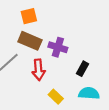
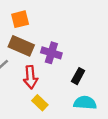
yellow rectangle: (56, 97) -> (40, 103), moved

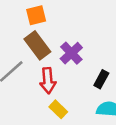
brown rectangle: (21, 46) -> (37, 45), turned 30
purple cross: (51, 53) -> (71, 53), turned 30

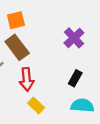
purple cross: (71, 53) -> (74, 38), moved

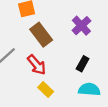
brown rectangle: (17, 47) -> (41, 35), moved
red arrow: (27, 79) -> (37, 65), turned -35

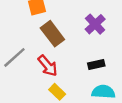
black rectangle: (83, 64) -> (96, 65), turned 48

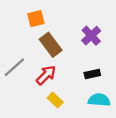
red arrow: (48, 66) -> (46, 75), turned -95

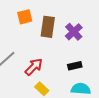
brown rectangle: (51, 45) -> (48, 27), moved, turned 45

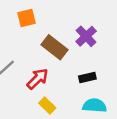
brown rectangle: (48, 27) -> (54, 47), moved, turned -60

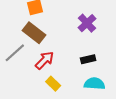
brown rectangle: (54, 47) -> (34, 33), moved

